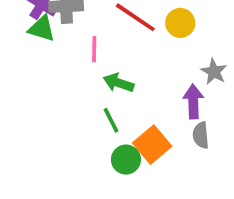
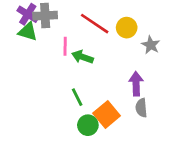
gray star: (214, 72) -> (151, 45), moved
green arrow: (118, 83) -> (83, 57), moved

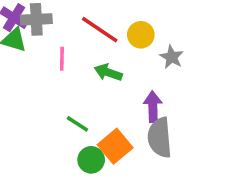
green arrow: (83, 57) -> (108, 72), moved
green line: (77, 97) -> (77, 124), turned -30
gray semicircle: (141, 108) -> (160, 138), size x1.6

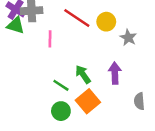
green arrow: (108, 72) -> (83, 74), moved, turned 36
gray semicircle: (160, 138) -> (139, 101), moved, size x0.6
green circle: (91, 160) -> (61, 111), moved

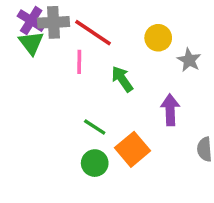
red line: (77, 18) -> (93, 33), moved
green triangle: (16, 25) -> (31, 43), turned 36
green arrow: (83, 74) -> (122, 79), moved

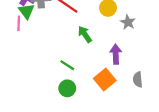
pink line: (79, 62) -> (19, 23), moved
orange square: (132, 149) -> (105, 79), moved

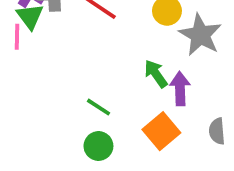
gray star: (128, 22) -> (200, 35), size x1.6
green arrow: (85, 34) -> (156, 74), moved

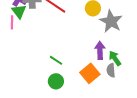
green arrow: (156, 74) -> (115, 58), moved
gray semicircle: (217, 131) -> (111, 70), moved

